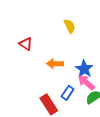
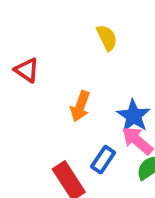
orange arrow: (55, 64) -> (80, 106), turned -70

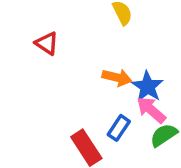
orange arrow: (80, 106) -> (117, 78), moved, turned -96

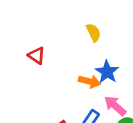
blue star: (148, 87) -> (107, 72), moved

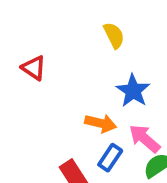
orange arrow: (89, 81) -> (101, 123), moved

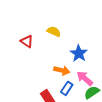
yellow semicircle: (114, 35) -> (54, 31), moved, turned -40

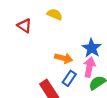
blue star: (79, 53) -> (92, 48), moved
pink arrow: (85, 78) -> (89, 67), turned 60

